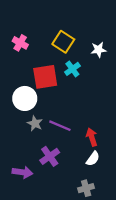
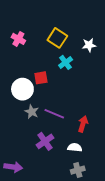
red square: (45, 77) -> (41, 78), moved, size x0.6
red arrow: (92, 137) -> (83, 124), turned 35
white semicircle: (93, 159) -> (75, 148), moved, turned -120
purple arrow: (22, 172) -> (13, 167), moved

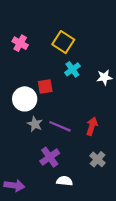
white star: (89, 45) -> (104, 77), moved
red arrow: (83, 124) -> (92, 126), moved
white semicircle: (75, 148) -> (64, 181), moved
gray cross: (78, 170) -> (98, 159), moved, turned -32

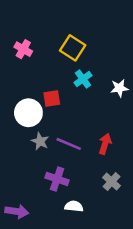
purple cross: (50, 157) -> (57, 179), turned -36

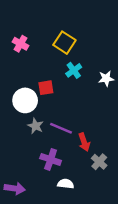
red arrow: (105, 144) -> (84, 142), moved, turned 144

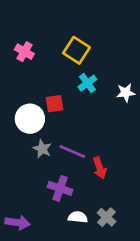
gray cross: (99, 162) -> (107, 217), moved

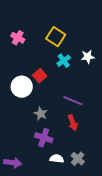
white star: (126, 93) -> (88, 57), moved
red square: (55, 104) -> (40, 76), turned -32
gray star: (42, 149) -> (41, 114), moved
purple line: (72, 151) -> (73, 101), moved

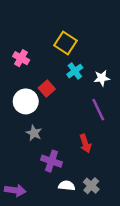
pink cross: (18, 38) -> (21, 58), moved
white star: (88, 57) -> (102, 78), moved
purple line: (73, 101) -> (98, 110), moved, turned 42
gray star: (41, 114) -> (34, 133), moved

